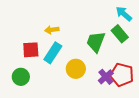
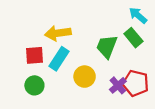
yellow arrow: (52, 30) -> (58, 33), size x1.6
green circle: (21, 77) -> (34, 85), moved

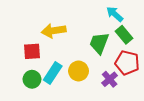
cyan arrow: (138, 15) -> (115, 14), moved
cyan rectangle: (59, 59) -> (53, 73), moved
red pentagon: (136, 83) -> (127, 63), moved

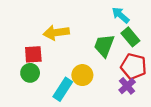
cyan rectangle: (53, 73) -> (63, 89), moved
green circle: (32, 79) -> (30, 73), moved
purple cross: (110, 79) -> (127, 86), moved

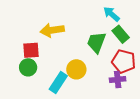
purple cross: (127, 86) -> (118, 79), turned 35

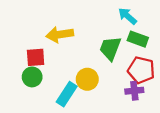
green rectangle: (121, 34) -> (138, 39), turned -30

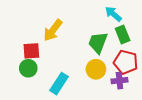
yellow arrow: (60, 34) -> (53, 30), turned -45
green rectangle: (138, 39) -> (123, 34), turned 48
yellow circle: (87, 79) -> (96, 69), moved

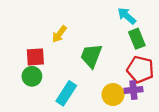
yellow arrow: (53, 30) -> (59, 34), size x0.7
green trapezoid: (98, 43) -> (91, 56), moved
yellow circle: (96, 69) -> (113, 95), moved

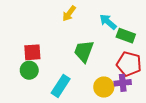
cyan arrow: (127, 16) -> (108, 22), moved
yellow arrow: (59, 34) -> (69, 13), moved
green rectangle: (137, 39) -> (126, 36), turned -48

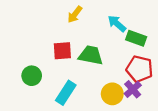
green trapezoid: (84, 51) -> (91, 55), turned 80
red square: (32, 52) -> (62, 51), moved
purple cross: (123, 83) -> (133, 89), turned -35

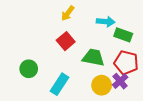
cyan arrow: (117, 23) -> (106, 22), turned 144
red square: (62, 51) -> (66, 41), moved, turned -36
green trapezoid: (91, 55) -> (93, 57), moved

